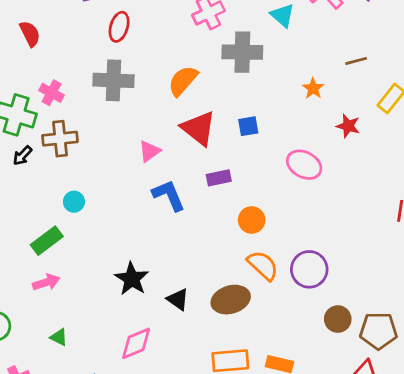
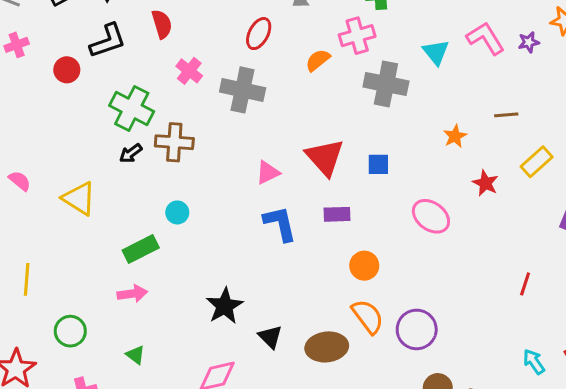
orange semicircle: (183, 81) -> (318, 60), moved, size x0.7
pink cross: (52, 93) -> (189, 71), moved

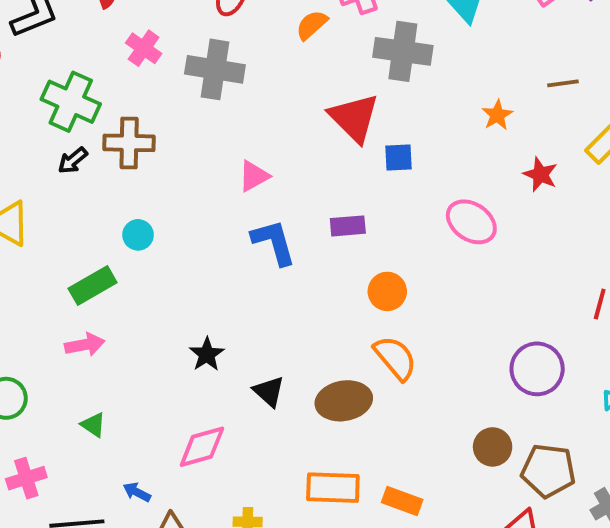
red triangle: (325, 157) -> (354, 118), moved
black star: (225, 306) -> (207, 354), size x0.7
purple circle: (417, 329) -> (537, 369), moved

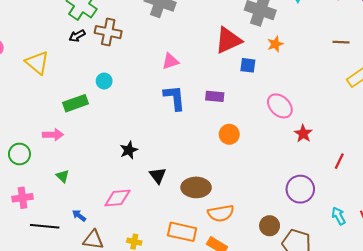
orange star: (497, 115) -> (275, 44), moved
red triangle: (354, 118) -> (228, 40), turned 40
red star: (540, 174) -> (303, 134), moved
pink arrow: (85, 345) -> (53, 135), moved
orange semicircle: (395, 358) -> (221, 213), moved, turned 110

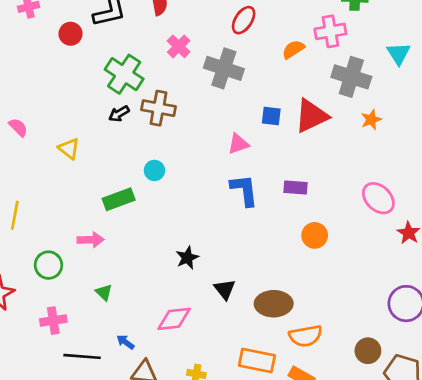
yellow triangle: (37, 63) -> (69, 149), size x0.7
blue square: (248, 65) -> (271, 116), moved

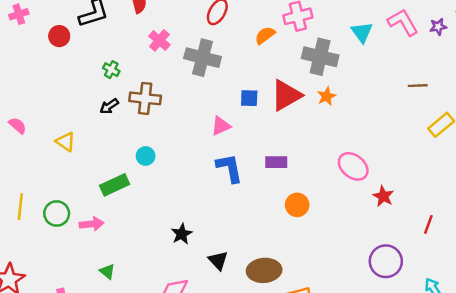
green cross: (124, 74) -> (111, 70), size x0.5
orange star: (371, 120) -> (326, 96), moved
green circle: (48, 265) -> (57, 213), moved

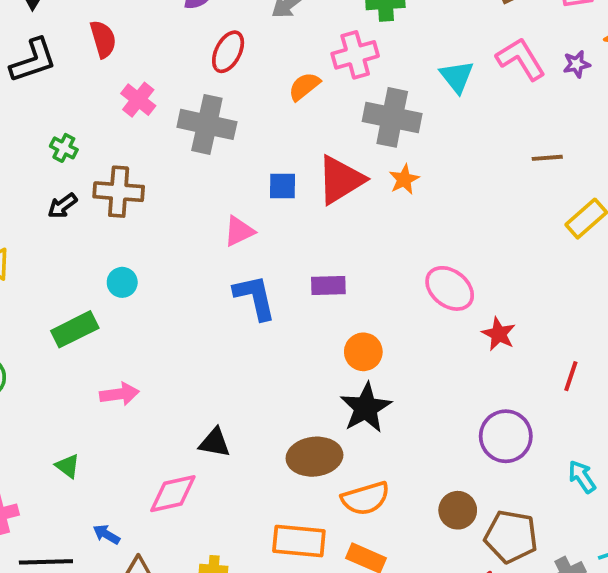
pink arrow: (92, 224) -> (119, 394), moved
black star: (182, 234) -> (366, 408), moved, size x1.5
black triangle: (218, 260) -> (215, 443), moved, turned -35

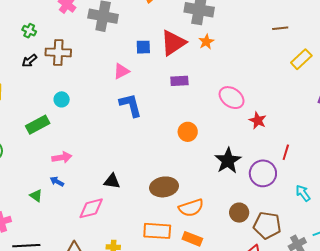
purple rectangle: (328, 285) -> (179, 81), moved
red line: (571, 376) -> (286, 152), moved
black star: (366, 408) -> (228, 161), moved
blue arrow: (106, 534) -> (57, 181), moved

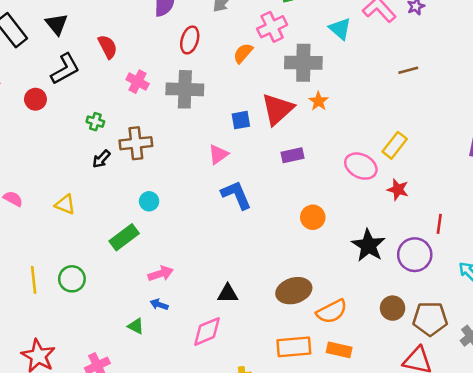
yellow rectangle: (301, 59) -> (395, 145), moved

